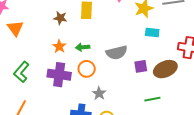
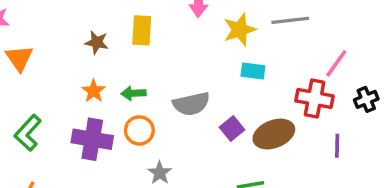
purple square: (141, 66) -> (232, 128), turned -32

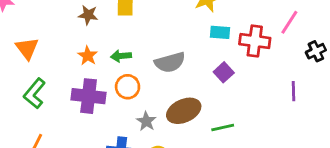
orange triangle: (19, 58) -> (27, 48), moved
red cross: (315, 98) -> (255, 41), moved
purple square: (232, 128) -> (224, 72), moved
brown ellipse: (274, 134) -> (184, 111), moved

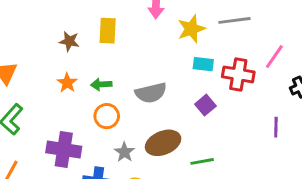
purple cross: (89, 96) -> (64, 149), moved

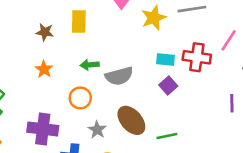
cyan rectangle: (203, 64) -> (165, 59), moved
green arrow: (101, 84) -> (90, 65), moved
brown ellipse: (163, 143) -> (131, 120), turned 72

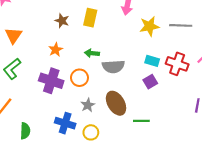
purple cross: (43, 129) -> (51, 81), moved

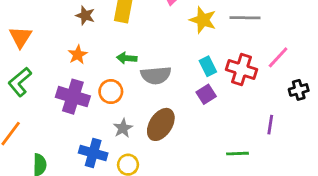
yellow star: (149, 26) -> (203, 20), turned 30
cyan rectangle: (152, 61) -> (208, 66), turned 48
brown ellipse: (116, 103) -> (161, 124), turned 65
green line: (141, 121) -> (237, 154), moved

